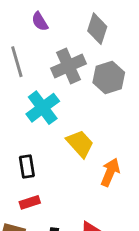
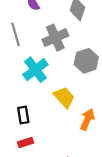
gray hexagon: (109, 78) -> (86, 61), moved

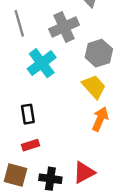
yellow trapezoid: (64, 97) -> (94, 87), moved

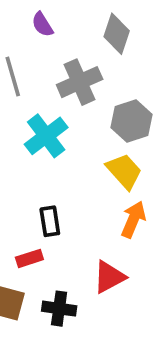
black rectangle: (28, 114) -> (50, 221), moved
red triangle: (84, 173) -> (109, 277), moved

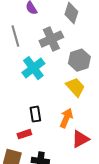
orange arrow: (133, 219) -> (66, 118), moved
red triangle: (109, 277) -> (80, 139), moved

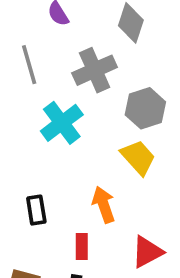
black rectangle: (35, 114) -> (36, 210), moved
orange arrow: (66, 118) -> (104, 205), moved, turned -42
red rectangle: (24, 134) -> (82, 246), moved, turned -72

